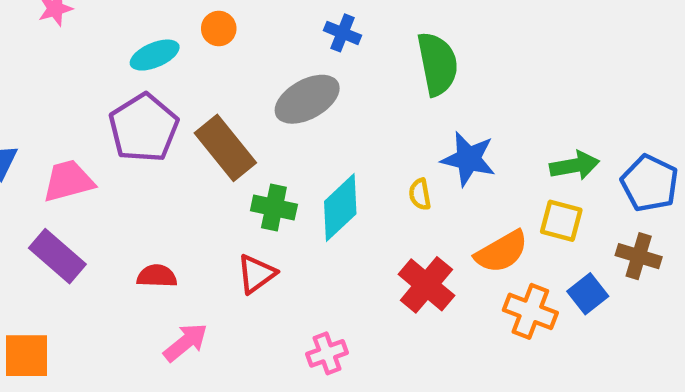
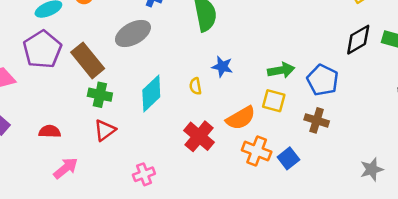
blue star: (468, 159) -> (222, 67), size x0.7
green cross: (274, 208) -> (100, 95), moved
blue square: (588, 294) -> (288, 158), moved

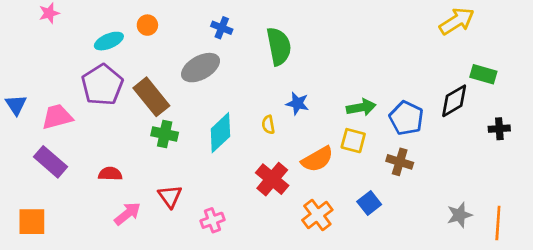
black diamond: (358, 40) -> (454, 101), moved
red triangle: (105, 130) -> (170, 196), moved, turned -30
orange cross: (257, 151) -> (317, 215), moved, turned 32

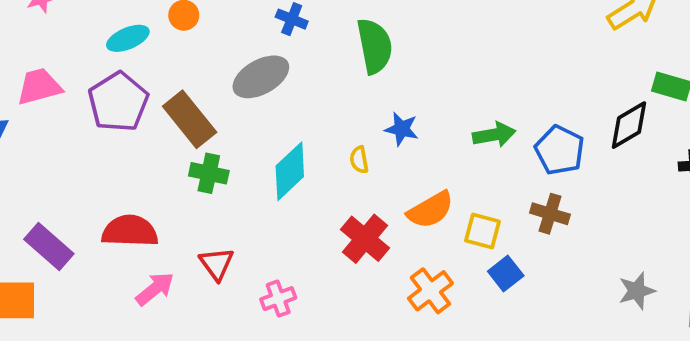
pink trapezoid: (57, 117) -> (39, 87), moved
yellow square: (353, 141) -> (483, 231), moved
purple rectangle: (50, 162) -> (49, 246), moved
red semicircle: (110, 174) -> (130, 231), size x1.6

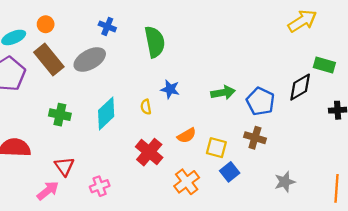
brown rectangle: (190, 119) -> (49, 59), moved
orange semicircle: (430, 210) -> (187, 136), size x0.7
pink arrow: (155, 289) -> (48, 191), moved
gray star: (637, 291) -> (285, 182), moved

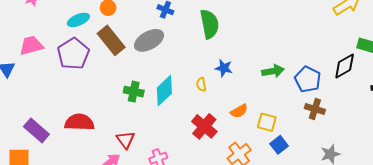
green cross: (60, 115) -> (134, 92), moved
brown cross: (255, 138) -> (315, 109), moved

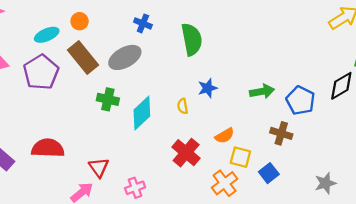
blue star: (224, 68) -> (208, 88), turned -30
green cross: (134, 92) -> (108, 99), moved
brown cross: (315, 109) -> (281, 133), moved
yellow square: (267, 122) -> (240, 157), moved

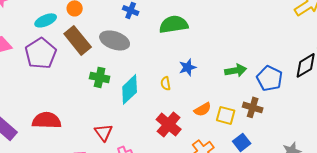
green semicircle: (192, 39) -> (174, 24), turned -88
gray ellipse: (125, 57) -> (115, 40), turned 48
yellow square: (240, 157) -> (226, 115), moved
red triangle: (99, 167) -> (104, 132), moved

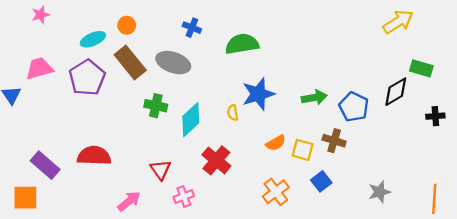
blue star: (188, 67) -> (258, 94), size x1.6
red cross: (169, 124) -> (216, 160), moved

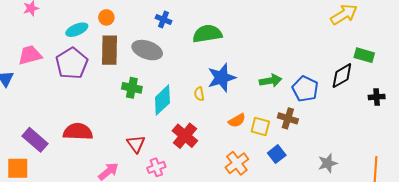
brown rectangle: (130, 63) -> (109, 50), turned 40

